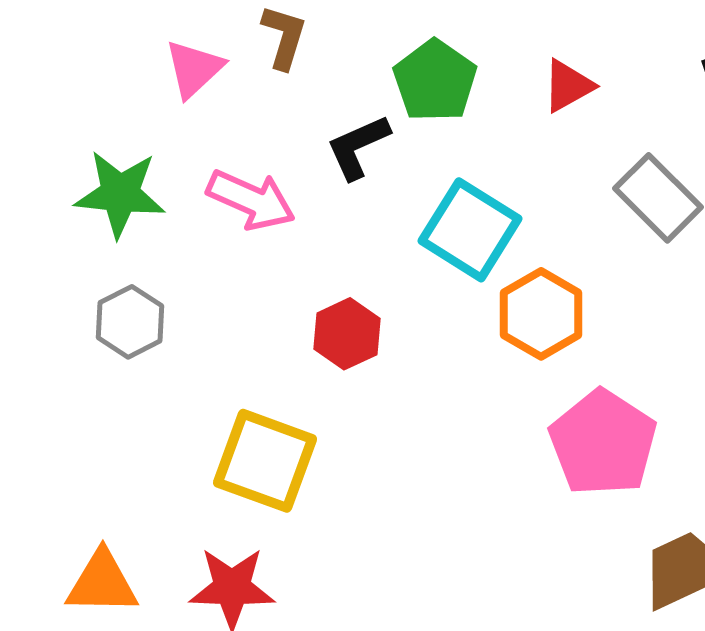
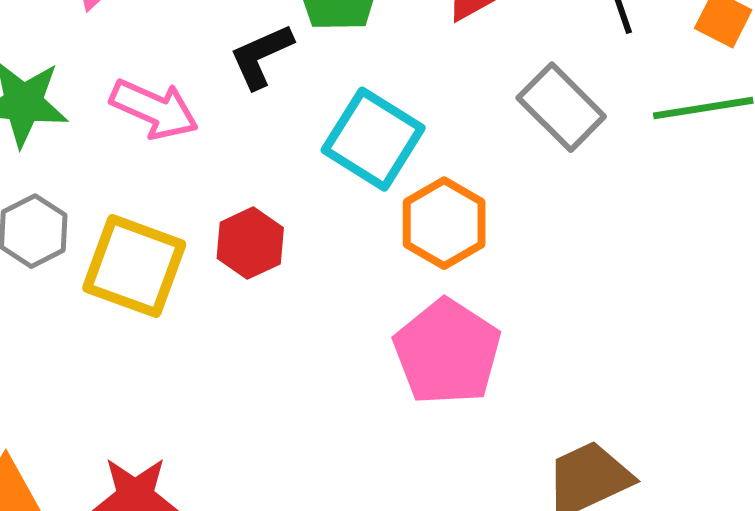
pink pentagon: (603, 443) -> (447, 352), moved
yellow square: (265, 461) -> (134, 266), moved

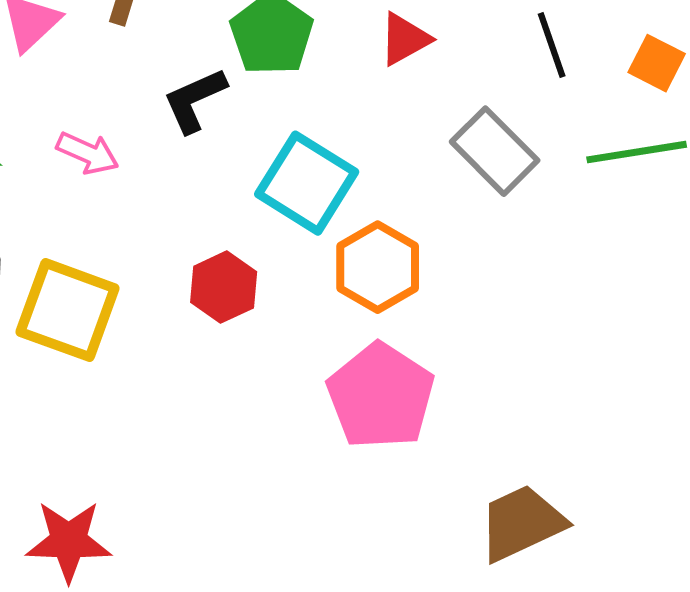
pink arrow: (154, 109) -> (88, 153), size x0.7
red hexagon: (250, 243) -> (224, 287), moved

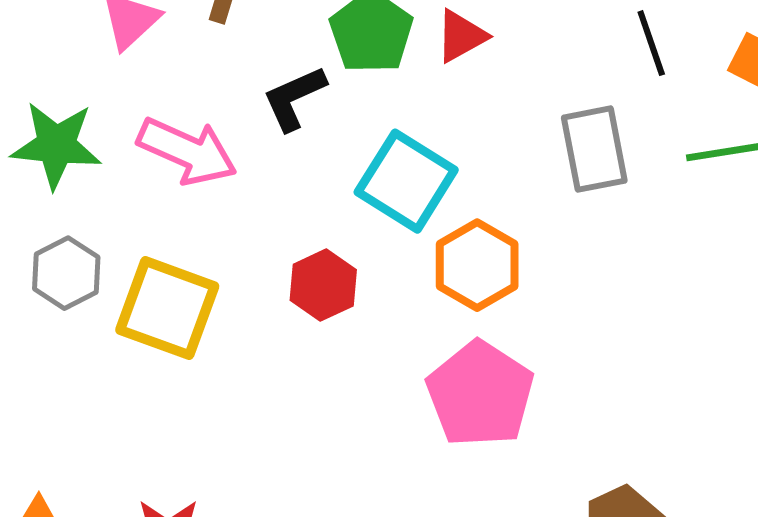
red triangle: (405, 39) -> (461, 36), moved
gray rectangle: (495, 151) -> (594, 149), turned 34
pink arrow: (88, 153) -> (187, 151), size x1.6

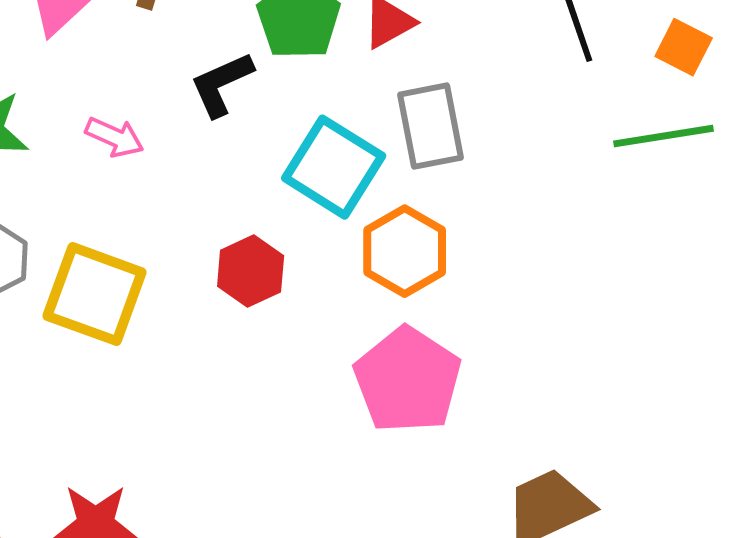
gray rectangle: (594, 149) -> (431, 126), moved
pink arrow: (187, 151) -> (115, 137), size x0.6

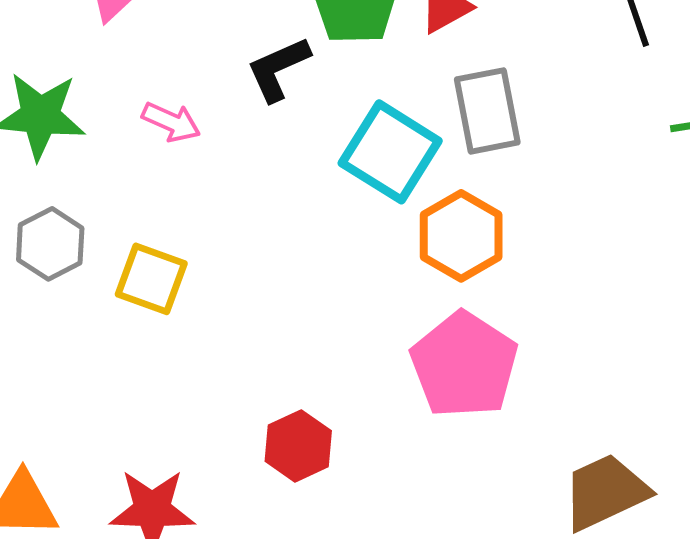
red hexagon: (251, 271) -> (298, 446), moved
yellow square: (95, 294) -> (151, 279), size x0.7

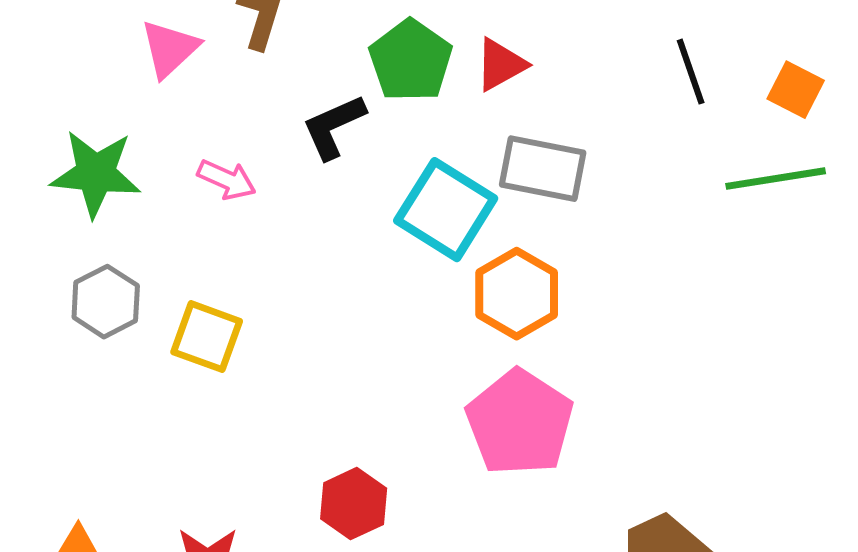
gray rectangle: (487, 111) -> (543, 169), turned -68

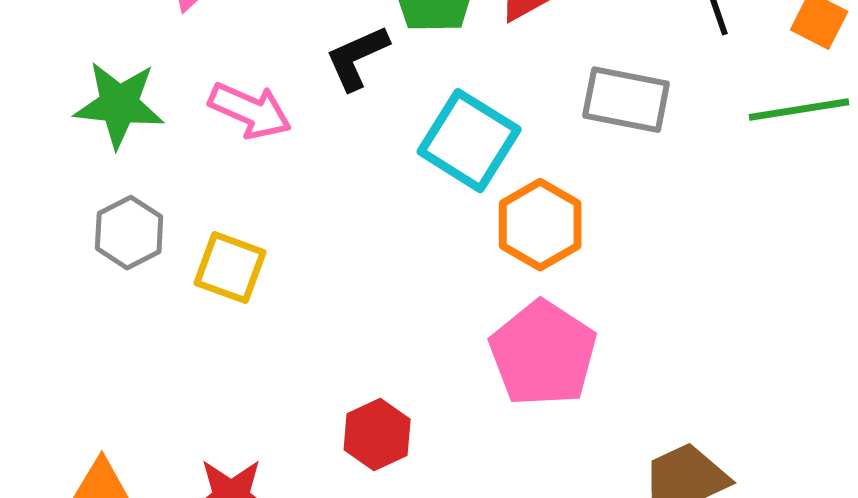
gray rectangle: (543, 169) -> (626, 100), moved
pink arrow: (227, 180) -> (250, 111), size x1.4

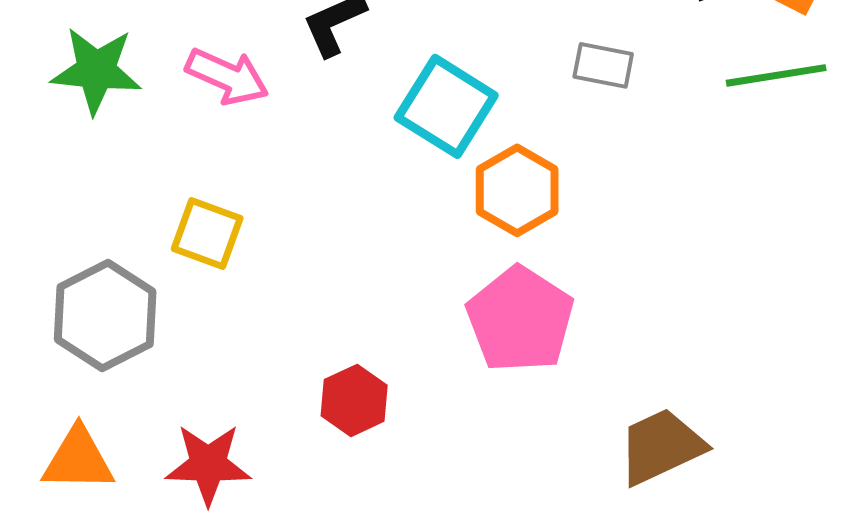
gray rectangle: (626, 100) -> (603, 65), size x0.7
gray hexagon: (129, 233) -> (105, 315), moved, size x1.5

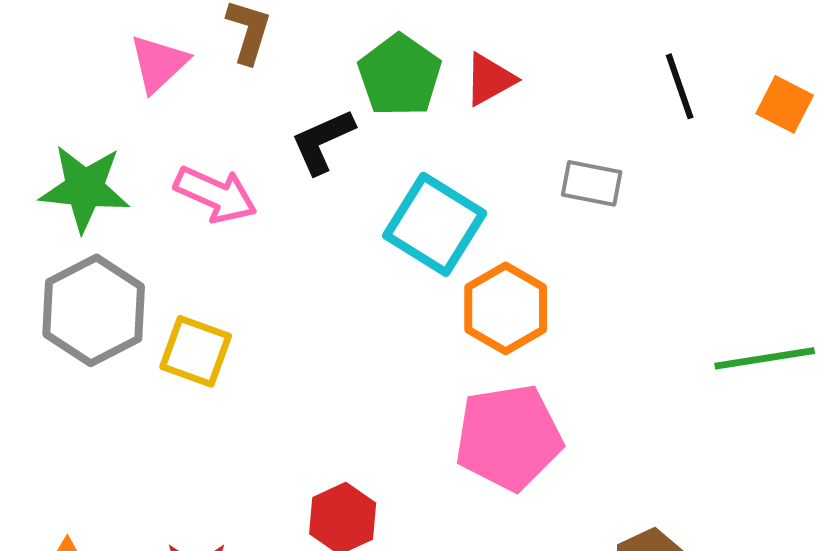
green line: (776, 75) -> (765, 358), moved
gray hexagon: (105, 315) -> (94, 310), moved
pink pentagon: (520, 319) -> (509, 437), turned 30

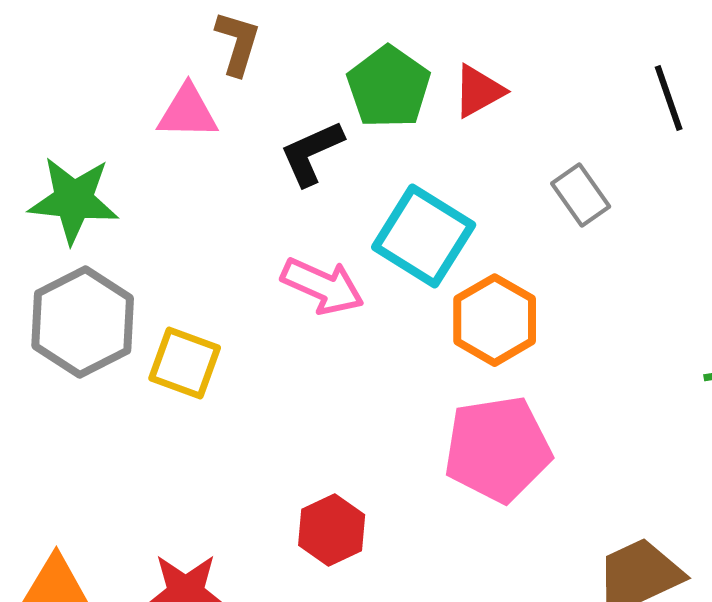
pink triangle: (159, 63) -> (188, 112), moved, turned 44
gray rectangle: (592, 183) -> (581, 195), turned 44
pink arrow: (216, 194) -> (323, 286), moved

